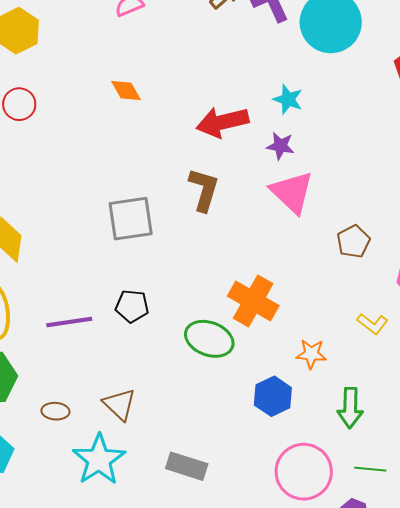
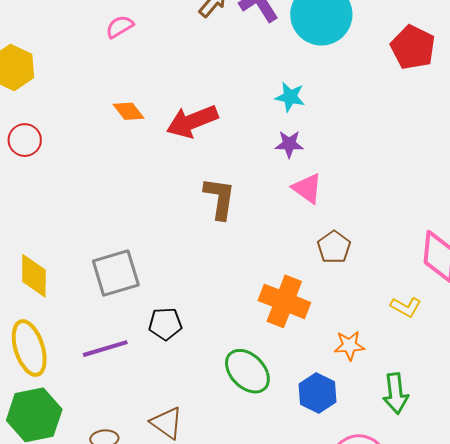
red arrow: (222, 122) -> (192, 121), moved
pink triangle: (292, 192) -> (307, 188), size x0.7
gray square: (131, 219) -> (116, 273), moved
brown pentagon: (353, 241) -> (334, 247), moved
green ellipse: (209, 339) -> (247, 371), moved, turned 33

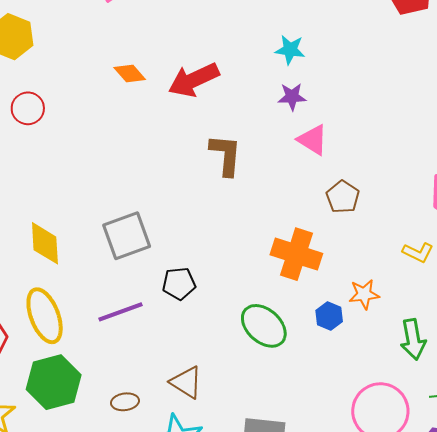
blue hexagon: (318, 393) -> (329, 316), moved, size x0.7

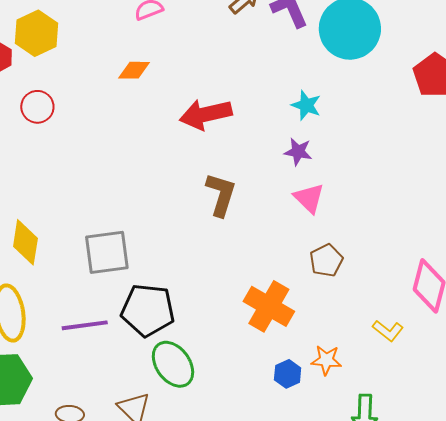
orange diamond: (130, 74) -> (134, 70), moved, turned -60
black pentagon: (179, 284) -> (148, 310), size x1.6
green ellipse: (264, 326) -> (173, 364), moved

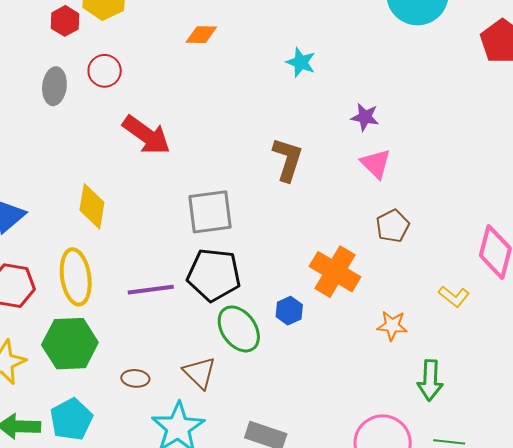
cyan star: (306, 105) -> (301, 62), moved
red arrow: (206, 114) -> (146, 135), moved, turned -132
gray square: (107, 252) -> (210, 212), moved
blue hexagon: (288, 374) -> (289, 311), moved

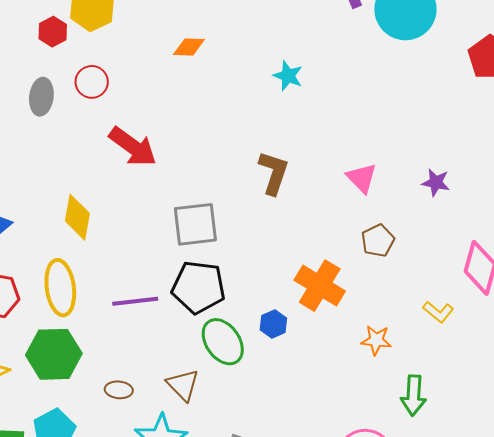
purple star: (365, 117) -> (436, 182), moved

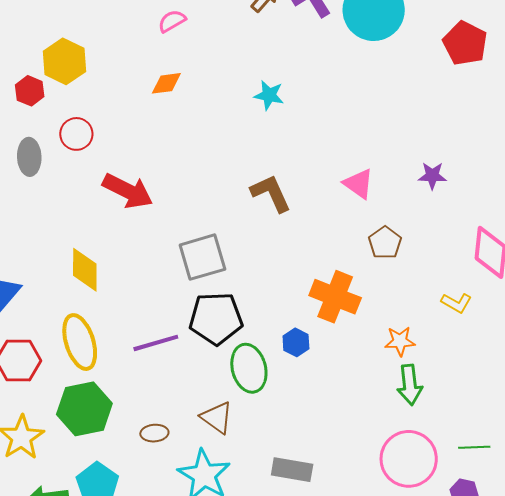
brown L-shape: (274, 173) -> (271, 193), turned -33
green ellipse: (223, 342) -> (249, 368), turned 30
green arrow: (413, 395) -> (410, 385), moved

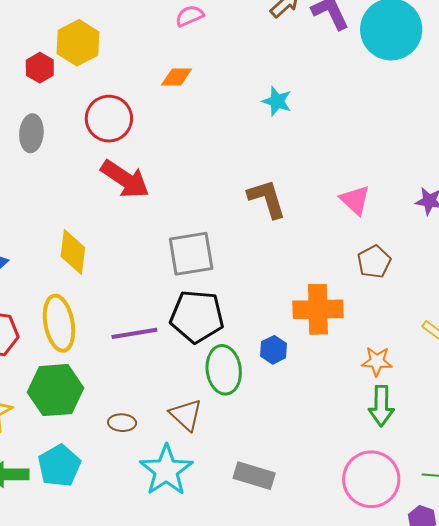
red circle: (76, 134) -> (109, 119), moved, size x1.4
orange cross: (335, 297) -> (318, 309), turned -30

